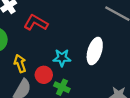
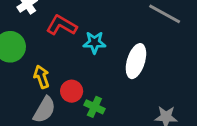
cyan star: (62, 58) -> (94, 42), moved

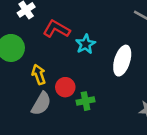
cyan star: (94, 42) -> (86, 44), turned -30
green cross: (94, 107) -> (86, 101), turned -36

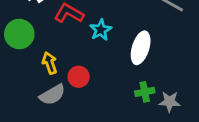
green cross: (86, 101) -> (145, 92), moved
gray semicircle: (41, 104) -> (52, 95), turned 30

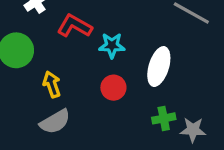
cyan star: (101, 30) -> (112, 45), turned 30
red circle: (79, 77) -> (113, 88), moved

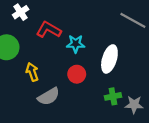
gray semicircle: (55, 122) -> (49, 96), moved

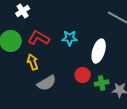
red L-shape: (49, 30) -> (39, 38), moved
red circle: (77, 74) -> (83, 75), moved

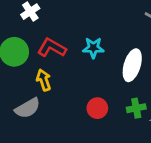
red circle: (83, 75) -> (97, 108), moved
gray semicircle: (47, 83) -> (28, 108), moved

